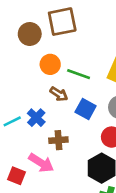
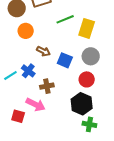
orange circle: (50, 64) -> (26, 31), moved
green line: (79, 74) -> (65, 19), moved, turned -36

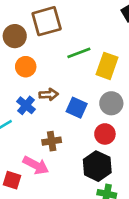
brown arrow: (43, 51) -> (49, 94), turned -32
blue cross: (28, 71) -> (26, 105), moved

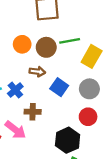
brown circle: (15, 36) -> (46, 47), moved
blue cross: (26, 105) -> (15, 90), moved
red circle: (105, 134) -> (88, 117), moved

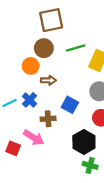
orange circle: (22, 44) -> (31, 66), moved
brown circle: (46, 47) -> (44, 48), moved
blue square: (59, 87) -> (70, 105), moved

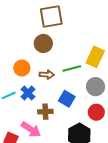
green line: (76, 48) -> (72, 68), moved
orange circle: (31, 66) -> (22, 68), moved

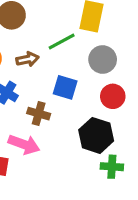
brown cross: (45, 112) -> (39, 114), turned 32

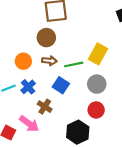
brown arrow: (28, 59) -> (49, 61), moved
blue square: (65, 87) -> (61, 85), moved

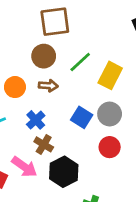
green line: (74, 64) -> (80, 62), moved, turned -30
blue square: (61, 85) -> (82, 117), moved
blue cross: (28, 87) -> (36, 120), moved
black hexagon: (78, 132) -> (64, 172), moved

